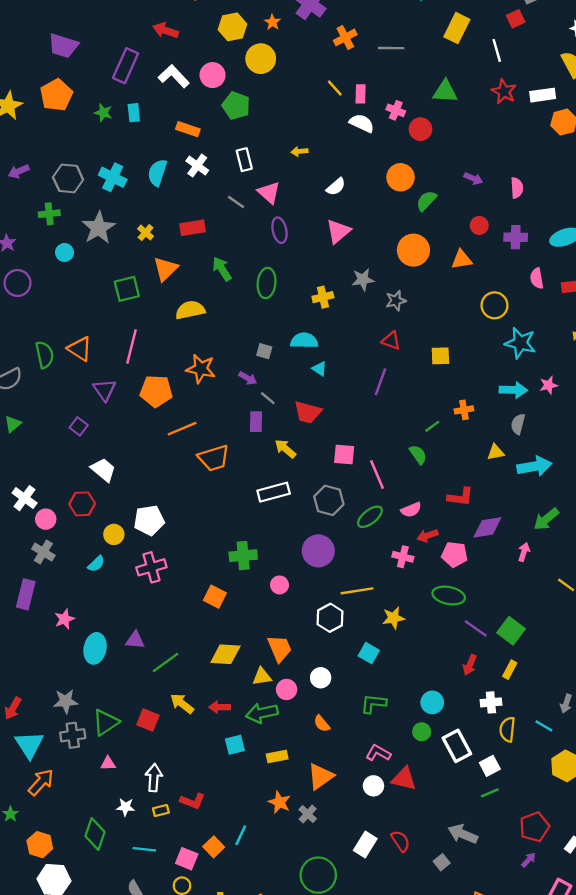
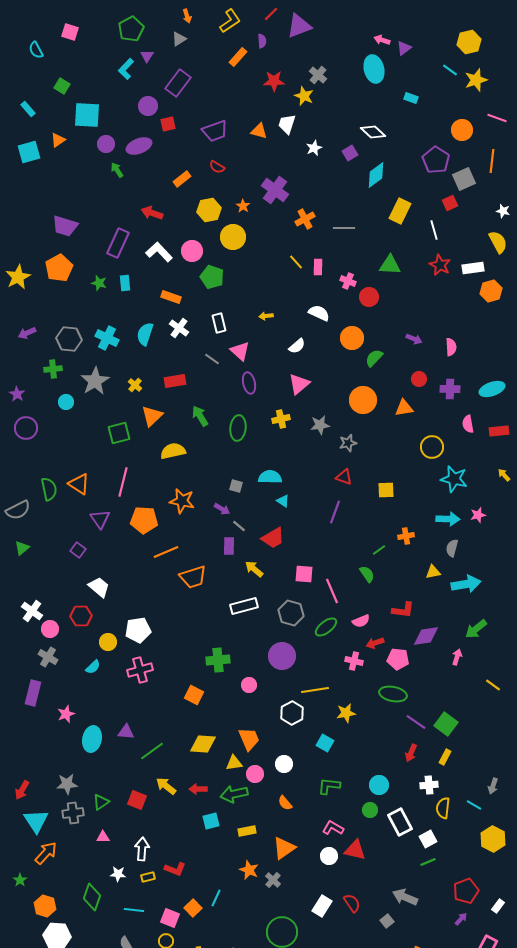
white semicircle: (362, 123) -> (319, 313), moved
yellow cross: (323, 297) -> (281, 419), moved
red trapezoid: (308, 412) -> (273, 538), turned -45
green triangle: (106, 722) -> (101, 802), size x0.7

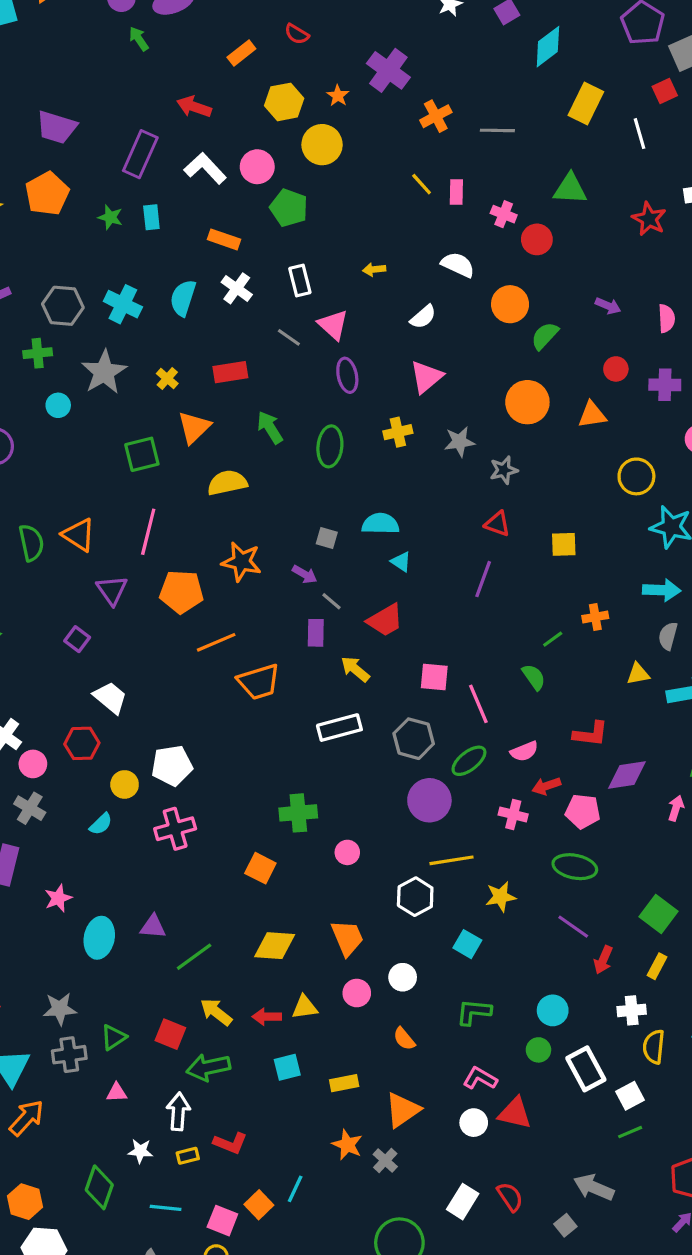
red star: (440, 265) -> (649, 219), moved
purple circle: (282, 656) -> (429, 800), moved
purple line: (416, 722) -> (573, 927), moved
yellow triangle: (234, 763) -> (305, 1007), moved
green arrow: (234, 794) -> (208, 1067), moved

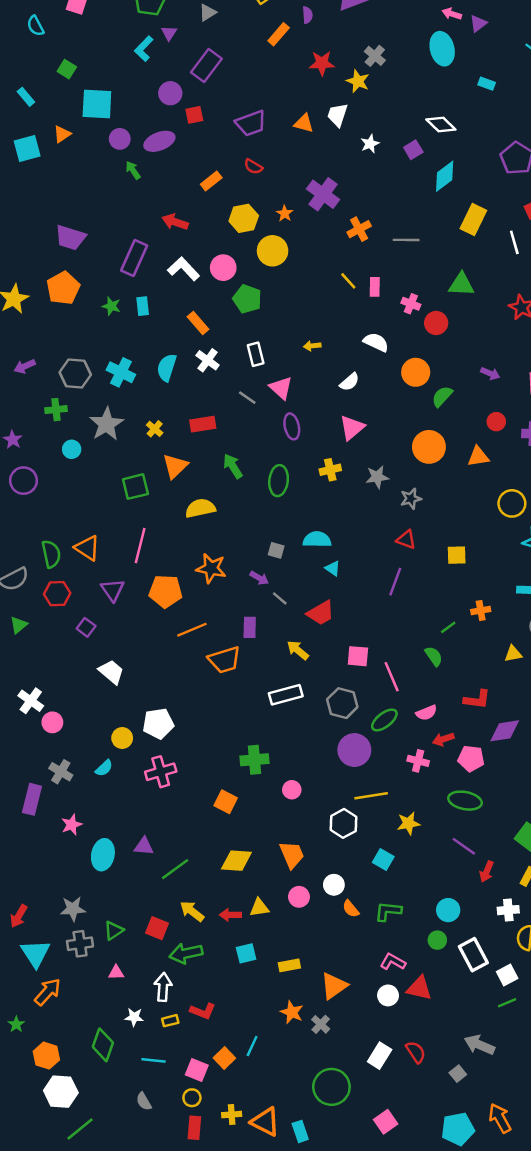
orange rectangle: (224, 239) -> (198, 323), turned 30
purple rectangle: (316, 633) -> (250, 627), moved
red hexagon: (82, 743) -> (57, 594), moved
gray cross: (30, 808) -> (61, 772), moved
orange semicircle: (404, 1039) -> (351, 909), moved

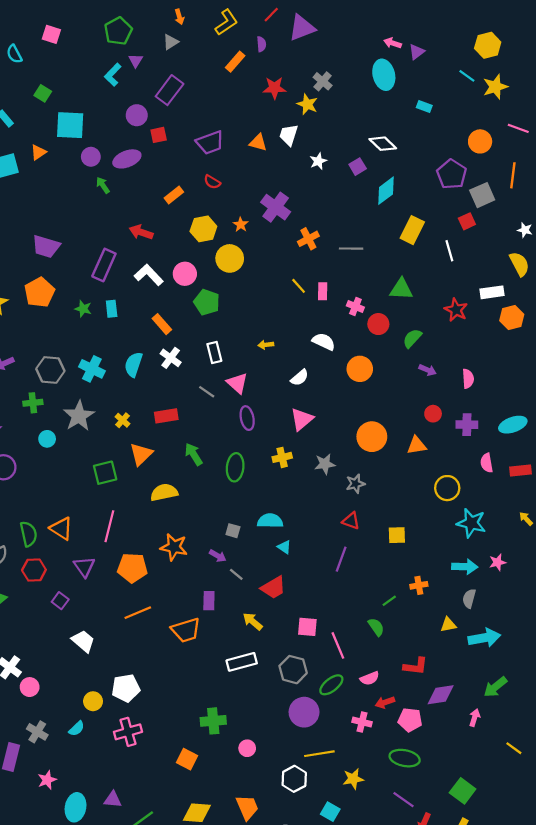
green semicircle: (442, 396) -> (412, 338), moved
orange line: (192, 630) -> (138, 613), moved

